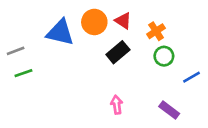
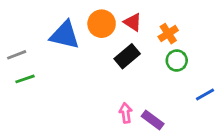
blue line: (191, 77) -> (205, 95), moved
purple rectangle: (169, 110) -> (153, 120), moved

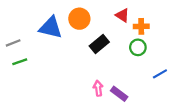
red triangle: (133, 22) -> (122, 15), moved
orange cross: (168, 34) -> (141, 26), moved, turned 32

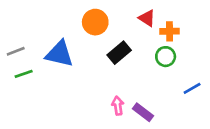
blue triangle: (51, 28) -> (59, 54), moved

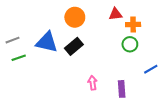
red triangle: (147, 18) -> (115, 14), turned -40
black rectangle: (119, 53) -> (74, 46), moved
purple rectangle: (143, 112) -> (122, 89), moved, turned 49

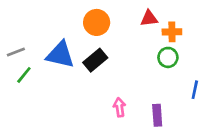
green line: (19, 58) -> (24, 75), turned -32
blue line: (151, 69) -> (195, 90), turned -48

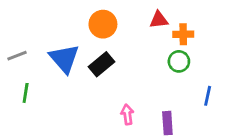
blue triangle: (60, 55) -> (64, 59), turned 36
green line: (24, 75) -> (26, 93), moved, turned -30

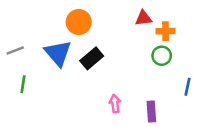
orange circle: (103, 24) -> (79, 22), moved

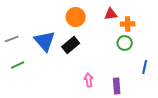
orange circle: (79, 22) -> (76, 17), moved
green line: (23, 84) -> (18, 65), turned 56

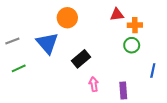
orange circle: (76, 17) -> (67, 18), moved
black rectangle: (71, 45) -> (81, 59), moved

